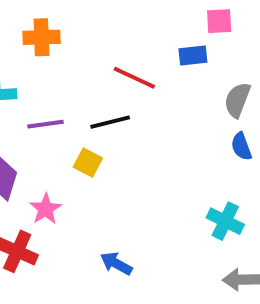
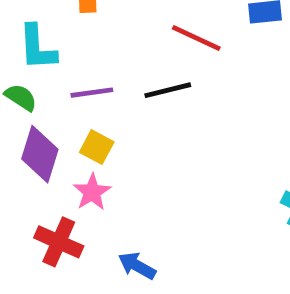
yellow square: (88, 163) -> (97, 147), moved
blue arrow: (116, 264) -> (137, 266), moved

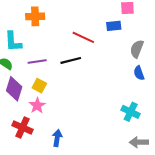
blue arrow: (137, 266) -> (57, 138), turned 70

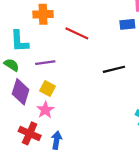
red line: (83, 37) -> (77, 33), moved
black line: (71, 60) -> (114, 69), moved
blue arrow: (57, 138) -> (57, 140), moved

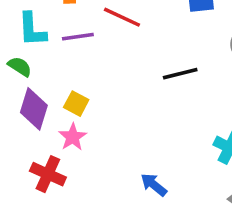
purple line: (45, 63) -> (78, 37), moved
blue arrow: (57, 140) -> (154, 185), moved, turned -60

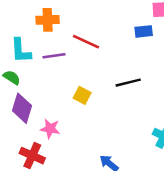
yellow square: (76, 104) -> (82, 95), moved
pink star: (73, 137) -> (50, 129), turned -30

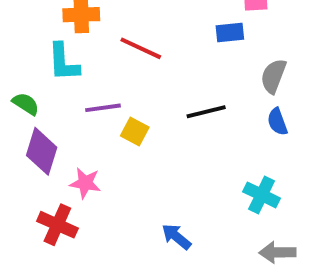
cyan L-shape: (21, 51) -> (63, 62), moved
purple line: (54, 56) -> (103, 108), moved

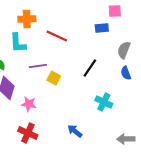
black line: (206, 112) -> (90, 68), turned -42
cyan cross: (262, 195) -> (104, 102), moved
red cross: (57, 225) -> (28, 133), moved

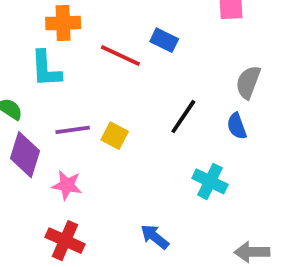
blue rectangle: (102, 28) -> (164, 40), moved, turned 32
purple line: (38, 66) -> (73, 130), moved
blue semicircle: (126, 73) -> (237, 126), moved

